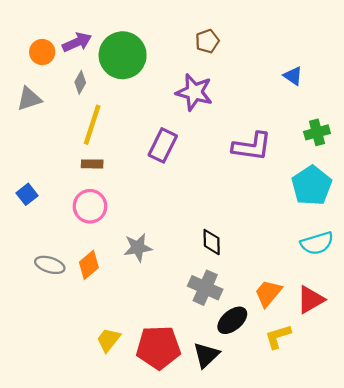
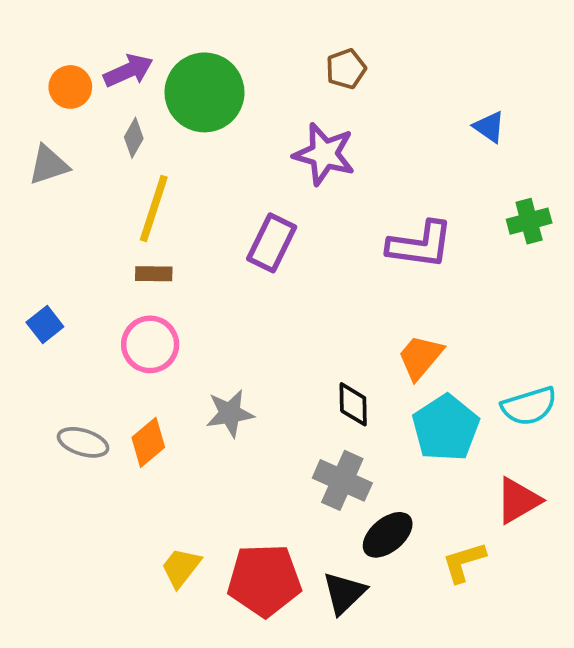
cyan pentagon: (312, 186) -> (446, 428), moved
orange trapezoid: (268, 293) -> (420, 357), moved

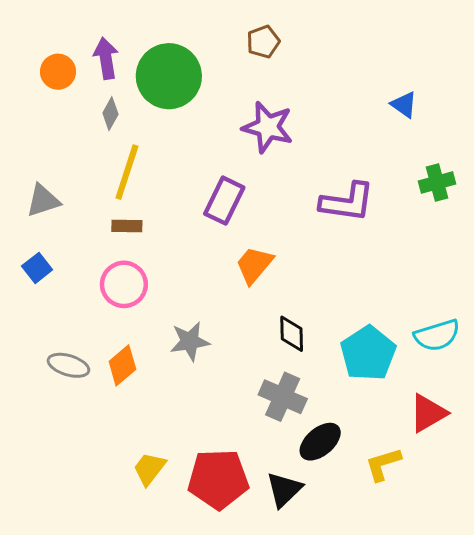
brown pentagon: (346, 69) -> (263, 42), moved
purple arrow: (128, 71) -> (106, 58), turned -75
gray triangle: (49, 165) -> (43, 201), moved
orange trapezoid: (420, 357) -> (254, 265), moved

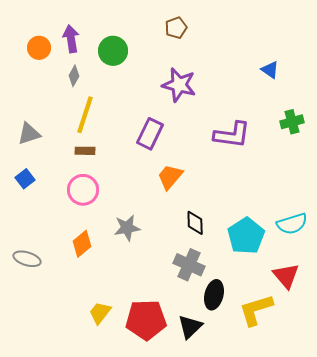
green circle: (169, 76) -> (113, 51), size x0.7
gray ellipse: (68, 365) -> (27, 259), moved
red triangle: (428, 413) -> (286, 276), turned -40
black ellipse: (320, 442) -> (214, 295), turned -36
yellow L-shape: (383, 464) -> (256, 310), size x1.4

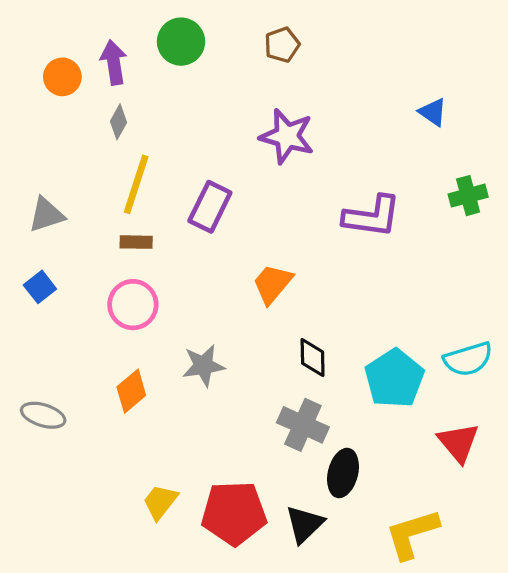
green circle: (113, 51) -> (181, 42), moved
purple rectangle: (150, 134) -> (210, 207), moved
yellow L-shape: (256, 310) -> (412, 534), moved

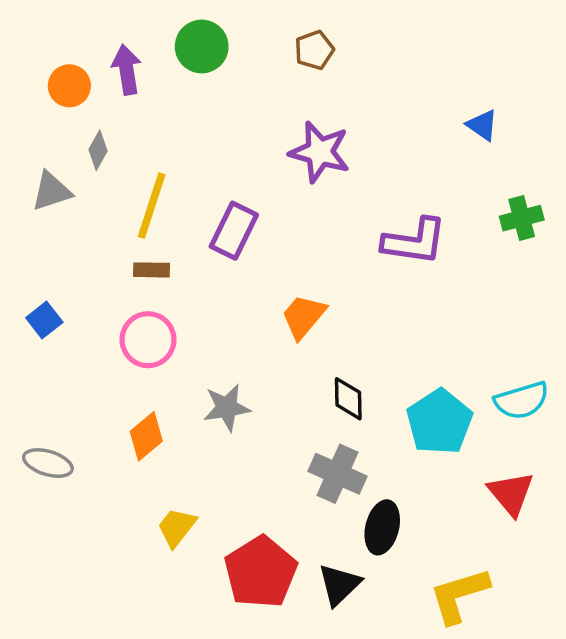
gray diamond: (118, 122) -> (98, 150), moved
gray triangle: (46, 215) -> (51, 191), moved
yellow trapezoid: (160, 502) -> (177, 527), moved
red pentagon: (234, 513) -> (261, 572), turned -30

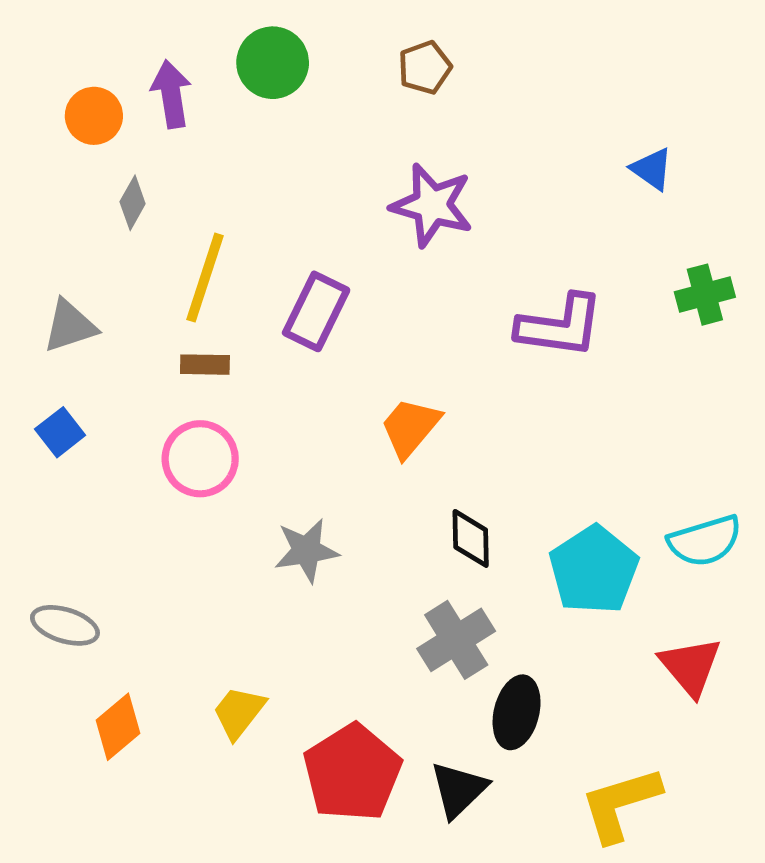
gray triangle: (51, 191) -> (70, 326), moved
orange diamond: (146, 436) -> (118, 727), moved
gray cross: (338, 474) -> (456, 640), turned 34

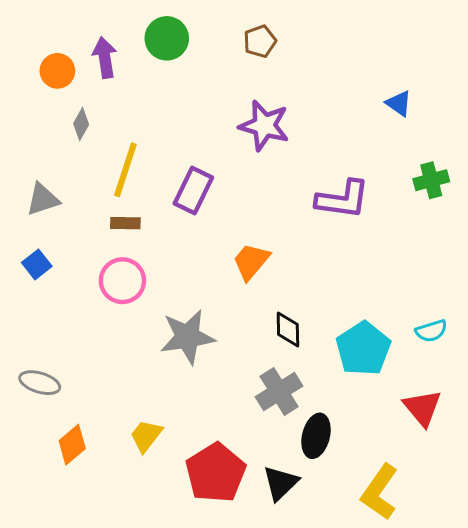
cyan semicircle: (705, 541) -> (431, 331), size x0.7
gray star: (306, 551) -> (187, 337), size x1.4
yellow L-shape: (620, 804) -> (380, 492), turned -38

